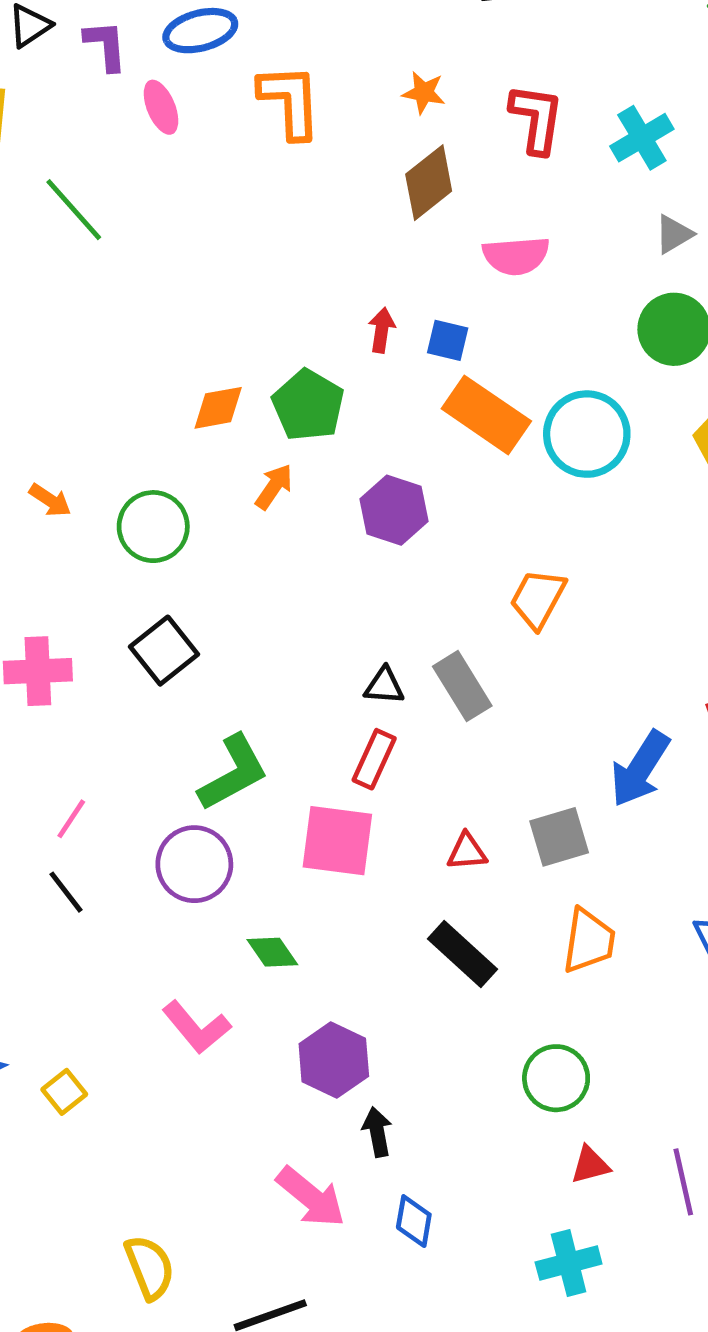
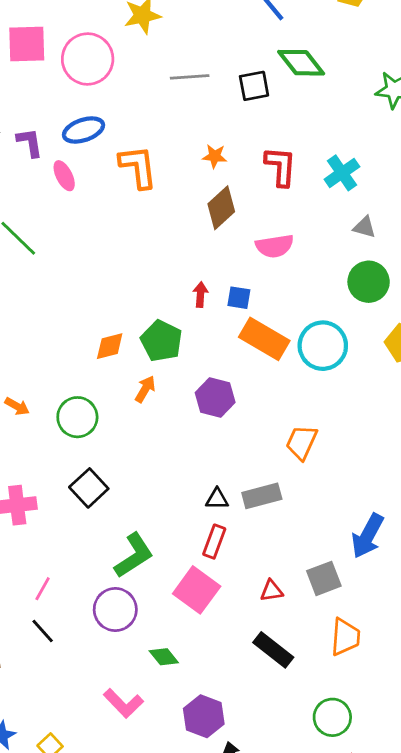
gray triangle: (674, 234) -> (364, 227), turned 50
gray rectangle: (462, 686) -> (262, 496), turned -69
pink square: (337, 841) -> (197, 590), turned 33

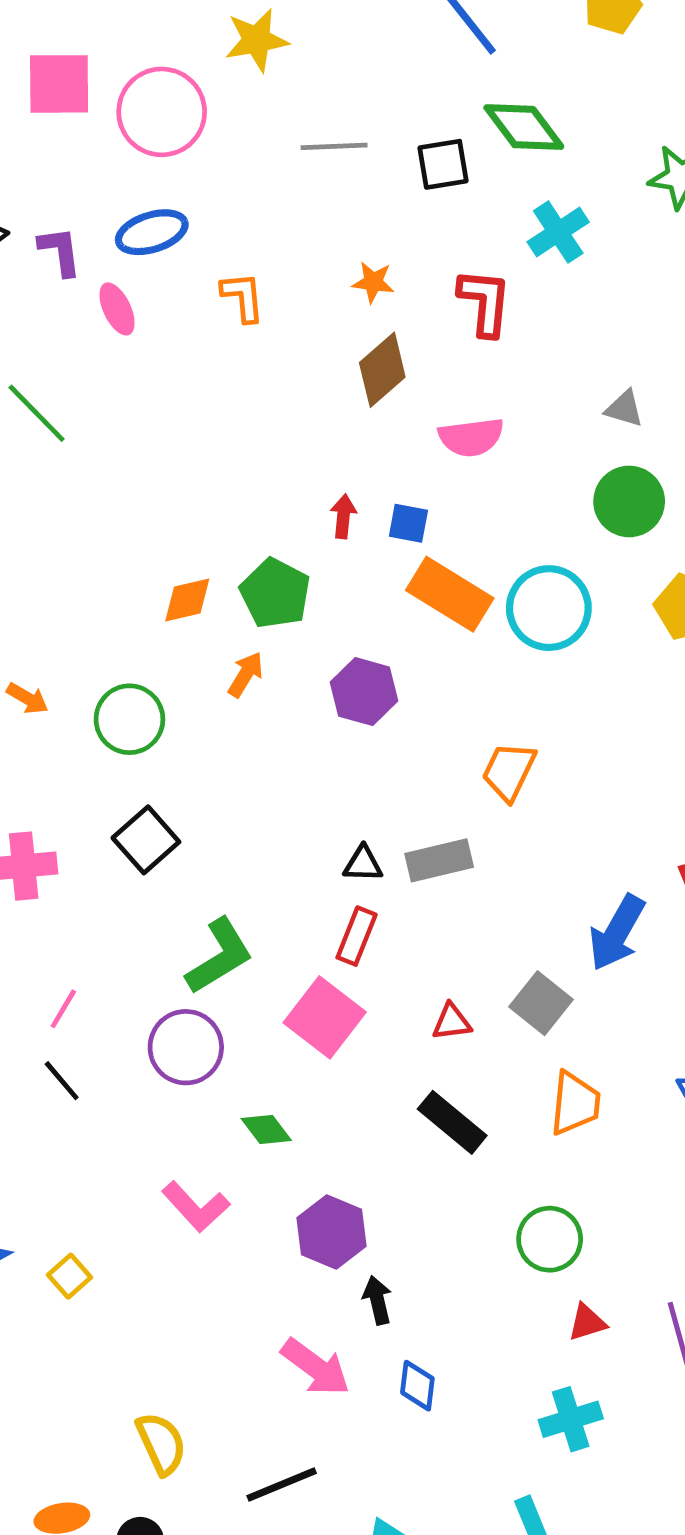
orange L-shape: (138, 167) -> (243, 297), size x0.7
cyan cross: (342, 173) -> (558, 232), moved
gray square: (324, 578) -> (541, 1003), turned -32

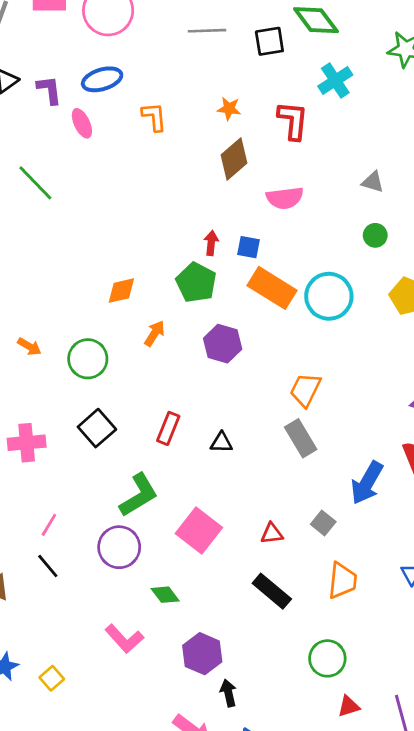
green circle: (629, 501) -> (375, 235), size x0.6
green pentagon: (275, 593) -> (196, 282), moved
gray rectangle: (439, 860) -> (301, 438), moved, turned 72
red rectangle: (357, 936) -> (168, 428), moved
gray square: (541, 1003) -> (323, 523), size x0.7

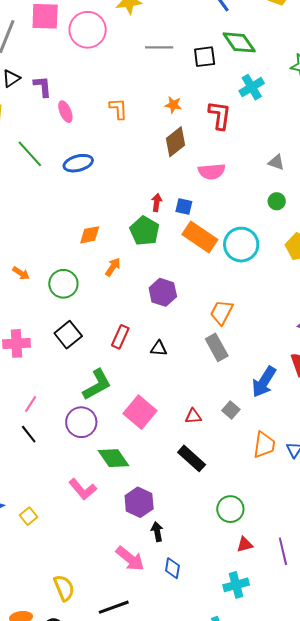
blue ellipse: (102, 79) -> (78, 163), moved
purple hexagon: (223, 344) -> (163, 292), moved
orange trapezoid: (342, 581) -> (264, 445), moved
green diamond: (165, 595) -> (114, 458), size x1.5

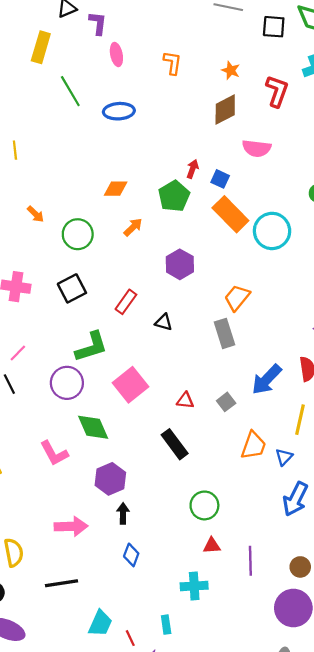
pink arrow: (130, 559) -> (71, 526), moved, turned -52

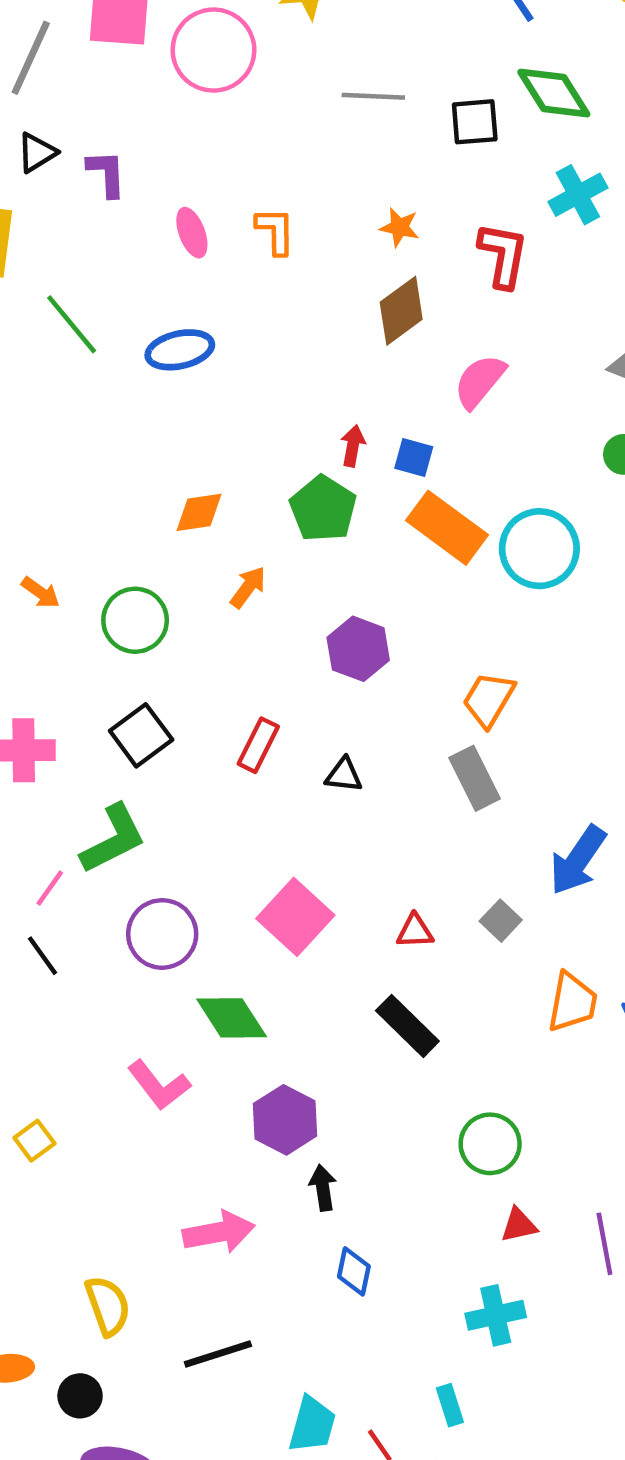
pink ellipse: (116, 54) -> (192, 233), moved
pink semicircle: (257, 148) -> (480, 381), turned 132
green L-shape: (91, 347) -> (113, 839), moved

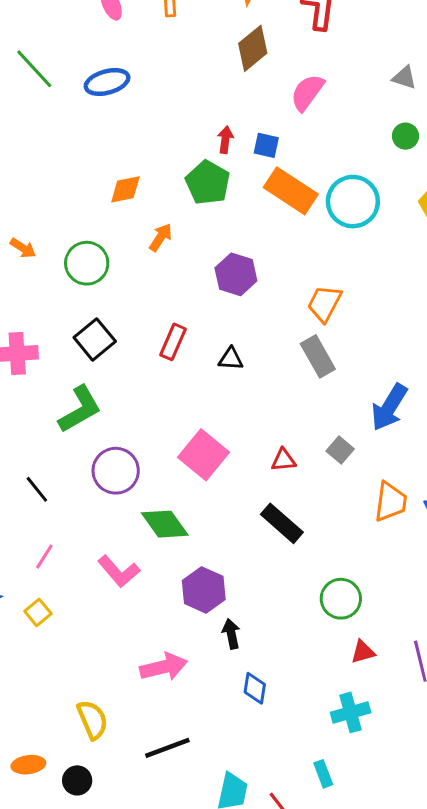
pink line: (50, 888) -> (44, 557), moved

